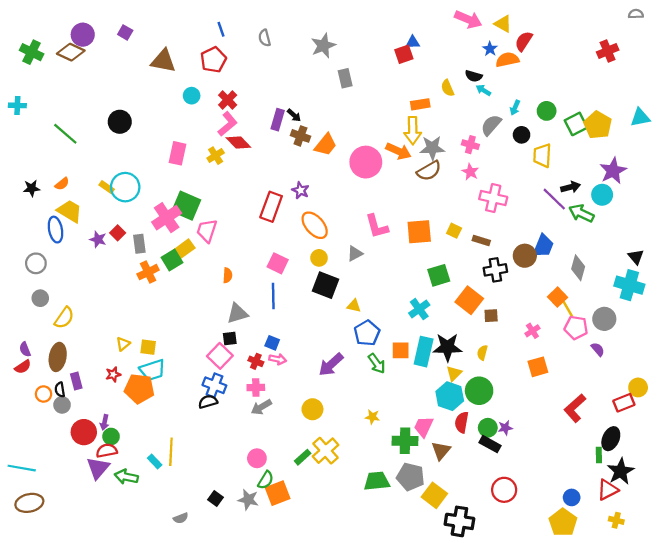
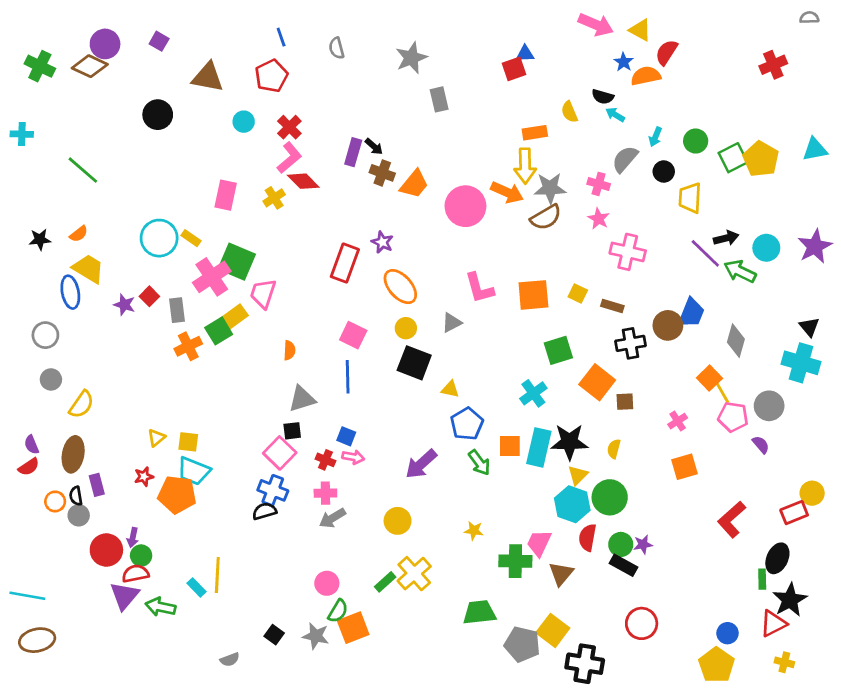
black circle: (120, 122) -> (158, 115), moved
purple star: (613, 171) -> (815, 246), moved
yellow rectangle: (107, 187) -> (191, 238), moved
cyan trapezoid: (152, 370) -> (194, 471), turned 40
gray pentagon: (410, 477) -> (522, 644), moved

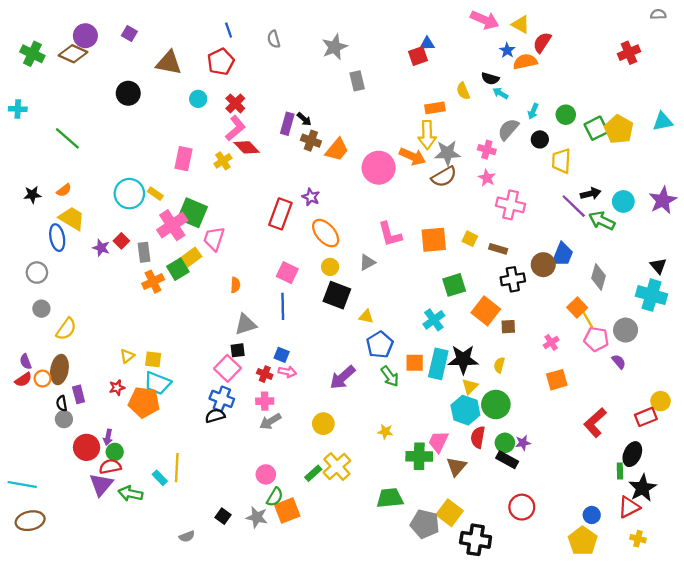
orange circle: (55, 501) -> (43, 379), moved

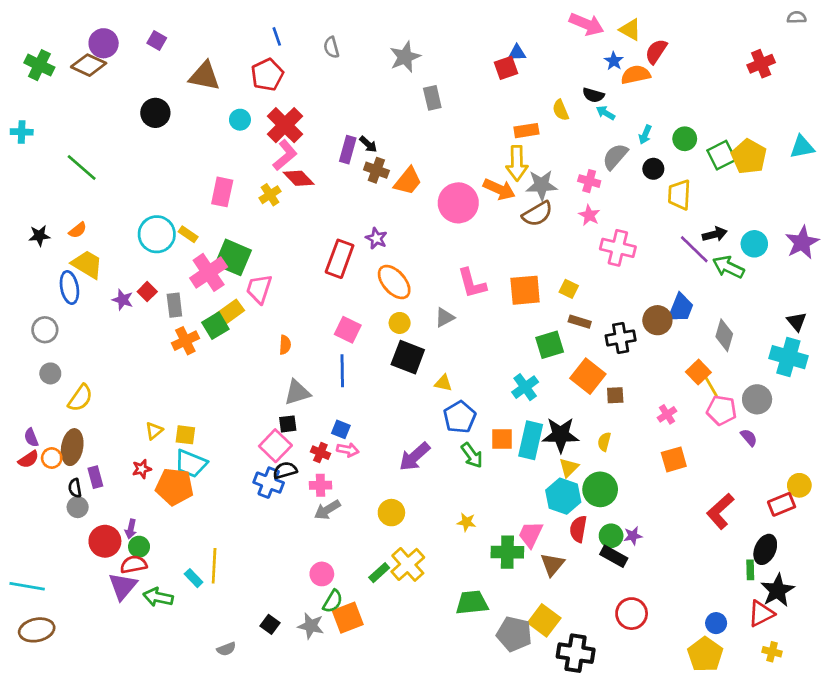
red cross: (235, 103) -> (285, 125), size x1.5
brown rectangle: (498, 249) -> (580, 322), moved
black semicircle: (215, 416) -> (285, 470), moved

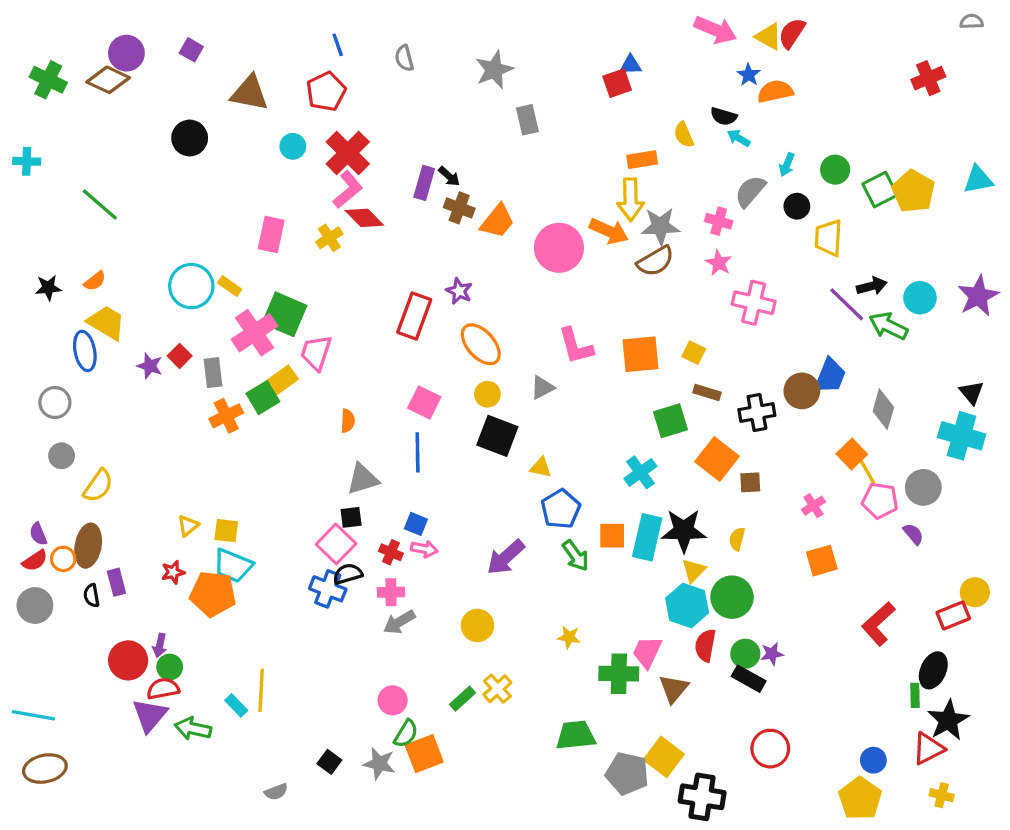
red semicircle: (656, 51) -> (792, 33), moved
gray circle: (78, 507) -> (35, 605), moved, size x1.4
yellow cross: (408, 564) -> (497, 689), size x0.7

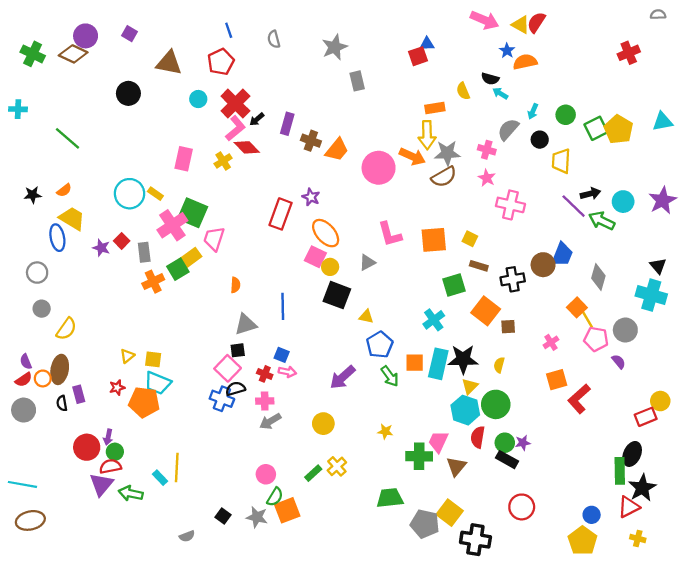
black arrow: (449, 176) -> (257, 119), moved, turned 98
pink square: (424, 403) -> (315, 257), moved
red L-shape: (878, 624) -> (579, 399), moved
green rectangle: (915, 695) -> (620, 471), size x1.6

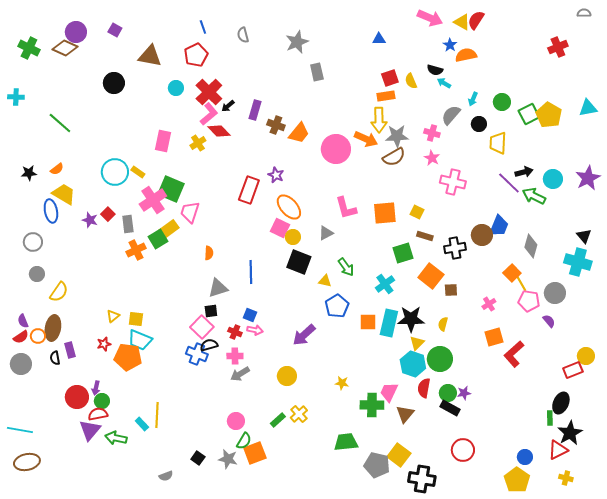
red square: (418, 56) -> (390, 78), moved
green arrow: (390, 376) -> (346, 267), moved
green rectangle: (620, 471) -> (550, 418), size x0.6

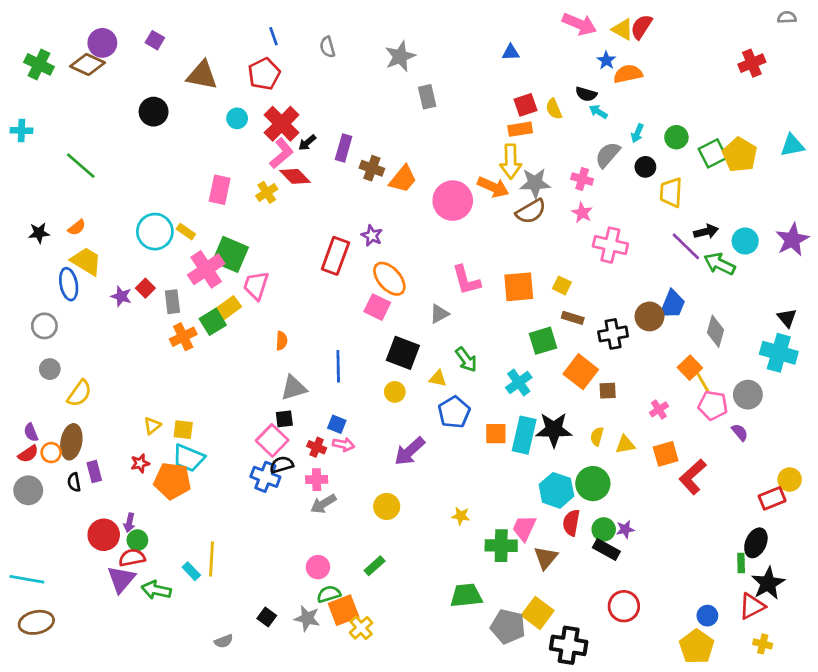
yellow circle: (293, 237) -> (395, 392), moved
yellow triangle: (417, 343) -> (625, 444), moved, turned 35
yellow cross: (299, 414) -> (361, 628), moved
green semicircle: (244, 441) -> (329, 594), turned -138

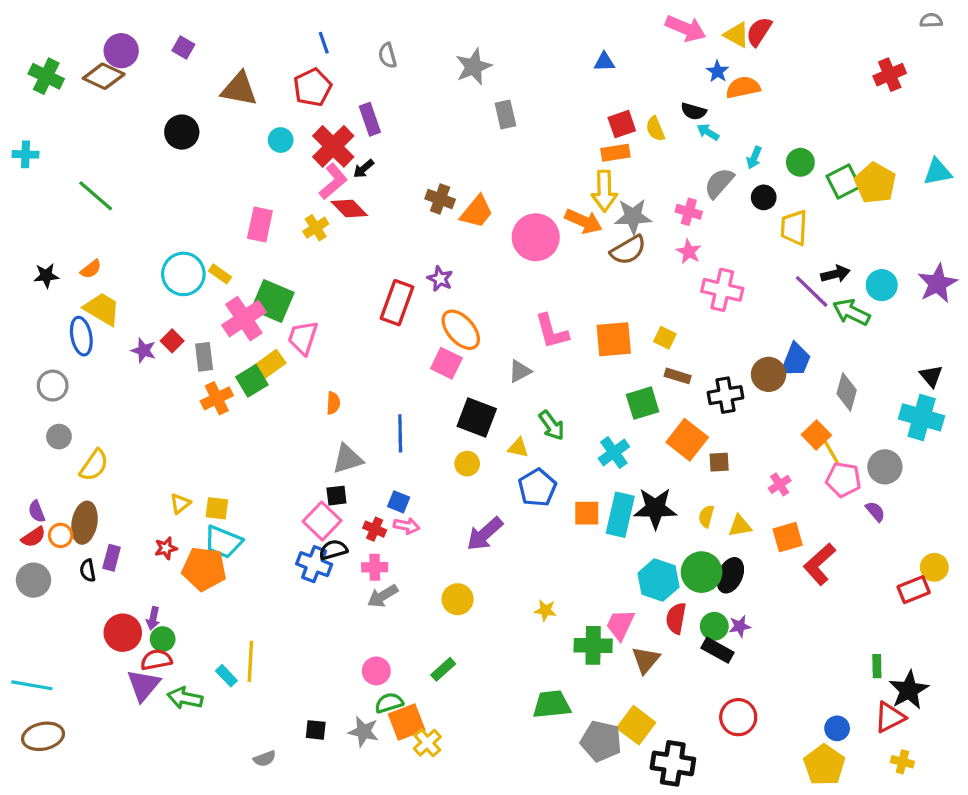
purple rectangle: (344, 148) -> (370, 119), moved, turned -35
purple rectangle: (94, 471) -> (112, 558), turned 30
black ellipse: (756, 543) -> (730, 575), moved
black square: (267, 617) -> (316, 730), turned -30

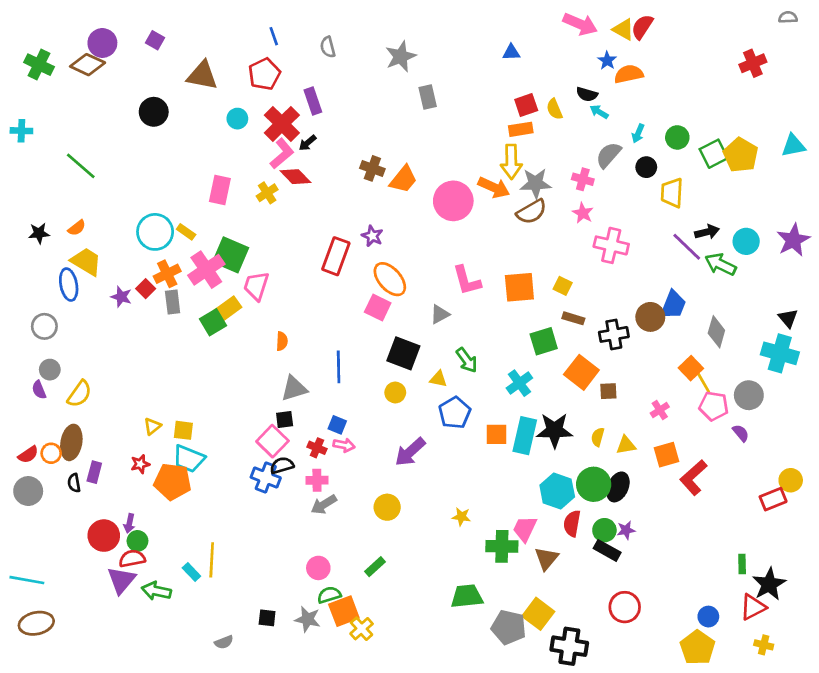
orange cross: (217, 398) -> (167, 274), moved
purple semicircle: (37, 511) -> (39, 390), moved

